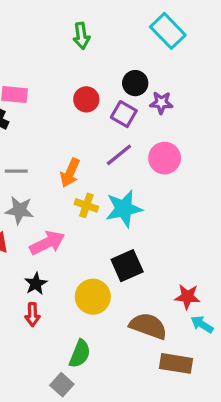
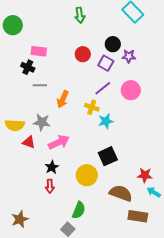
gray line: (16, 171) -> (40, 85), moved
orange arrow: (70, 173) -> (63, 99), moved
yellow cross: (86, 205) -> (92, 107), moved
cyan star: (124, 209) -> (106, 121), size x0.7

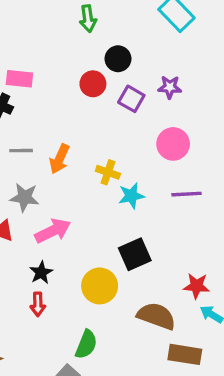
black circle: (113, 44) -> (118, 59), moved
gray line: (40, 85) -> (21, 151), moved
purple line: (103, 88) -> (186, 194), moved, turned 36

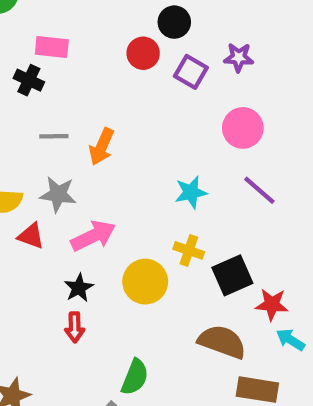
yellow cross: (108, 172) -> (189, 250), moved
purple line: (186, 194) -> (259, 190), turned 44
black square: (135, 254) -> (232, 275), moved
yellow circle: (100, 286) -> (145, 282), moved

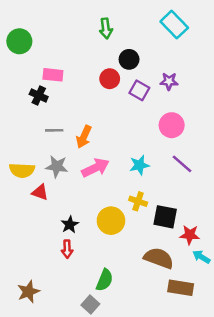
pink arrow: (93, 236) -> (95, 168), moved
black square: (232, 275) -> (165, 217), turned 35

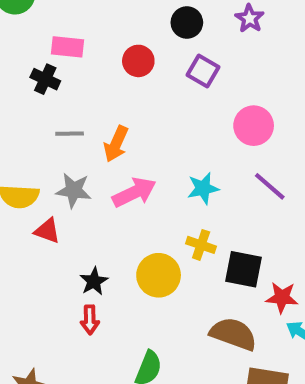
red circle: (110, 79) -> (138, 61), moved
purple star: (169, 81) -> (250, 18), moved, turned 30

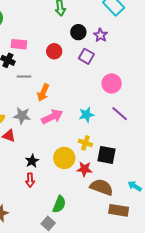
purple star: (250, 18) -> (100, 35), moved
gray line: (70, 134) -> (24, 76), moved
red star: (282, 298) -> (84, 169), moved

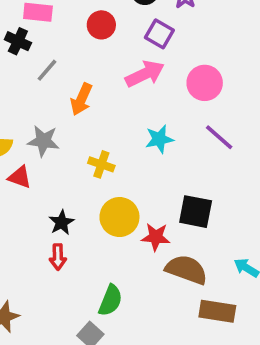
gray line: (24, 76) -> (47, 70), turned -48
pink arrow: (52, 117) -> (145, 74), moved
yellow cross: (85, 143) -> (101, 164), moved

